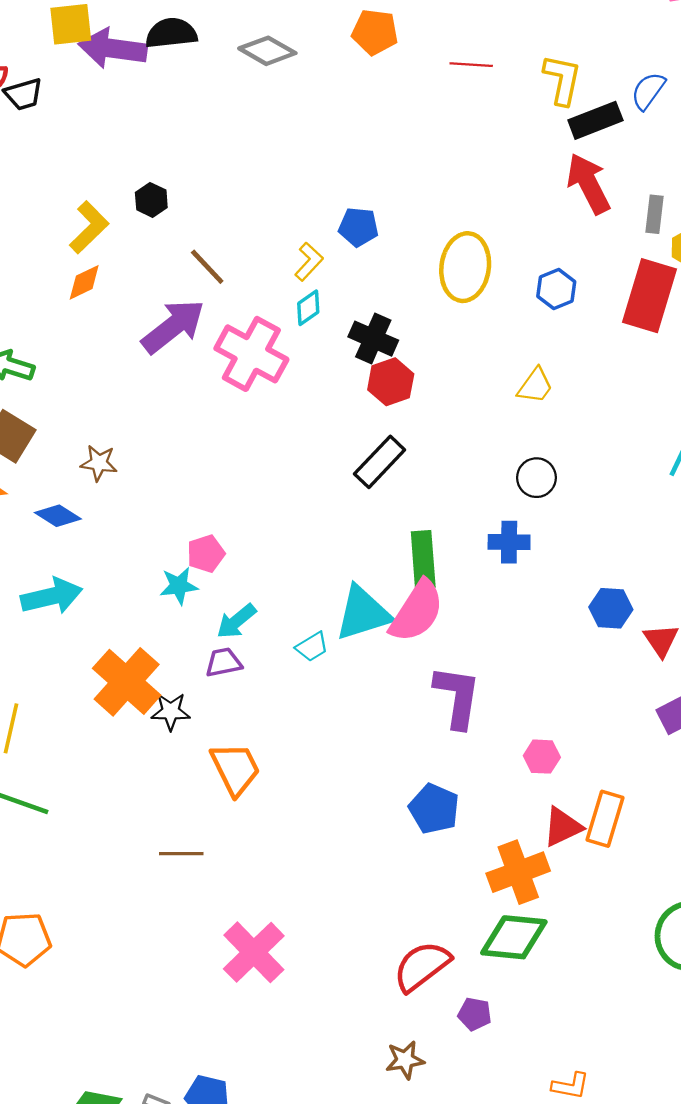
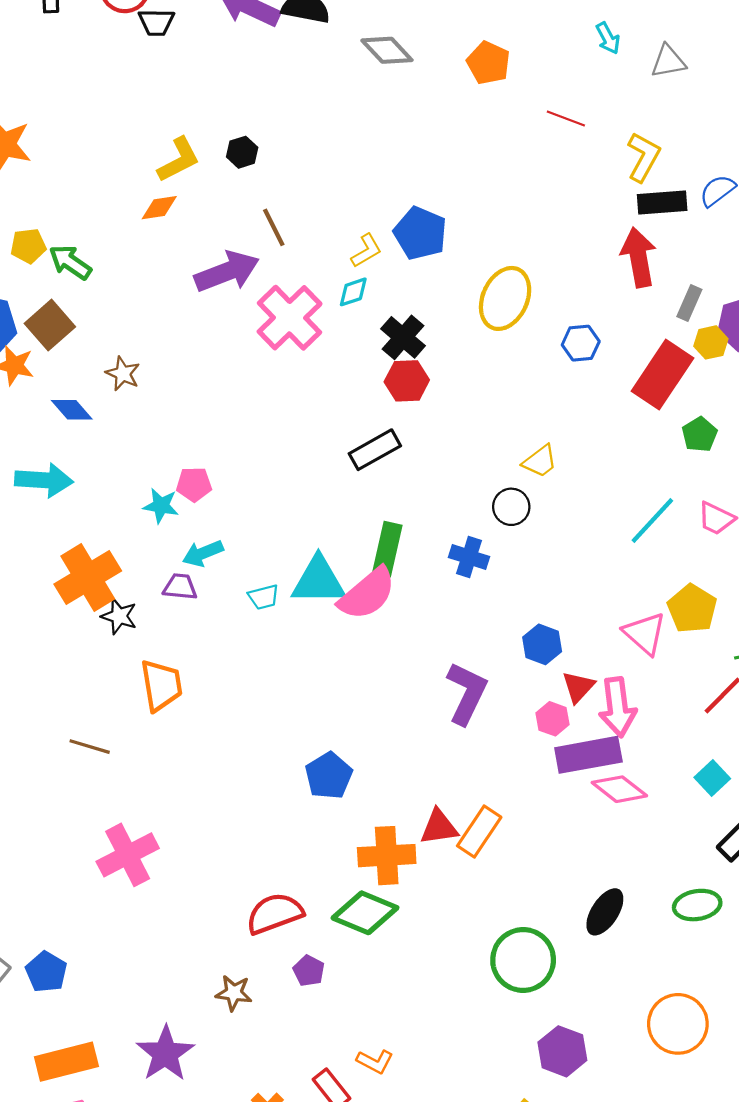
blue pentagon: (358, 227) -> (420, 233), size x1.4
yellow trapezoid: (535, 386) -> (540, 461), moved
purple L-shape: (457, 697) -> (467, 693), moved
pink hexagon: (542, 757) -> (552, 719), moved

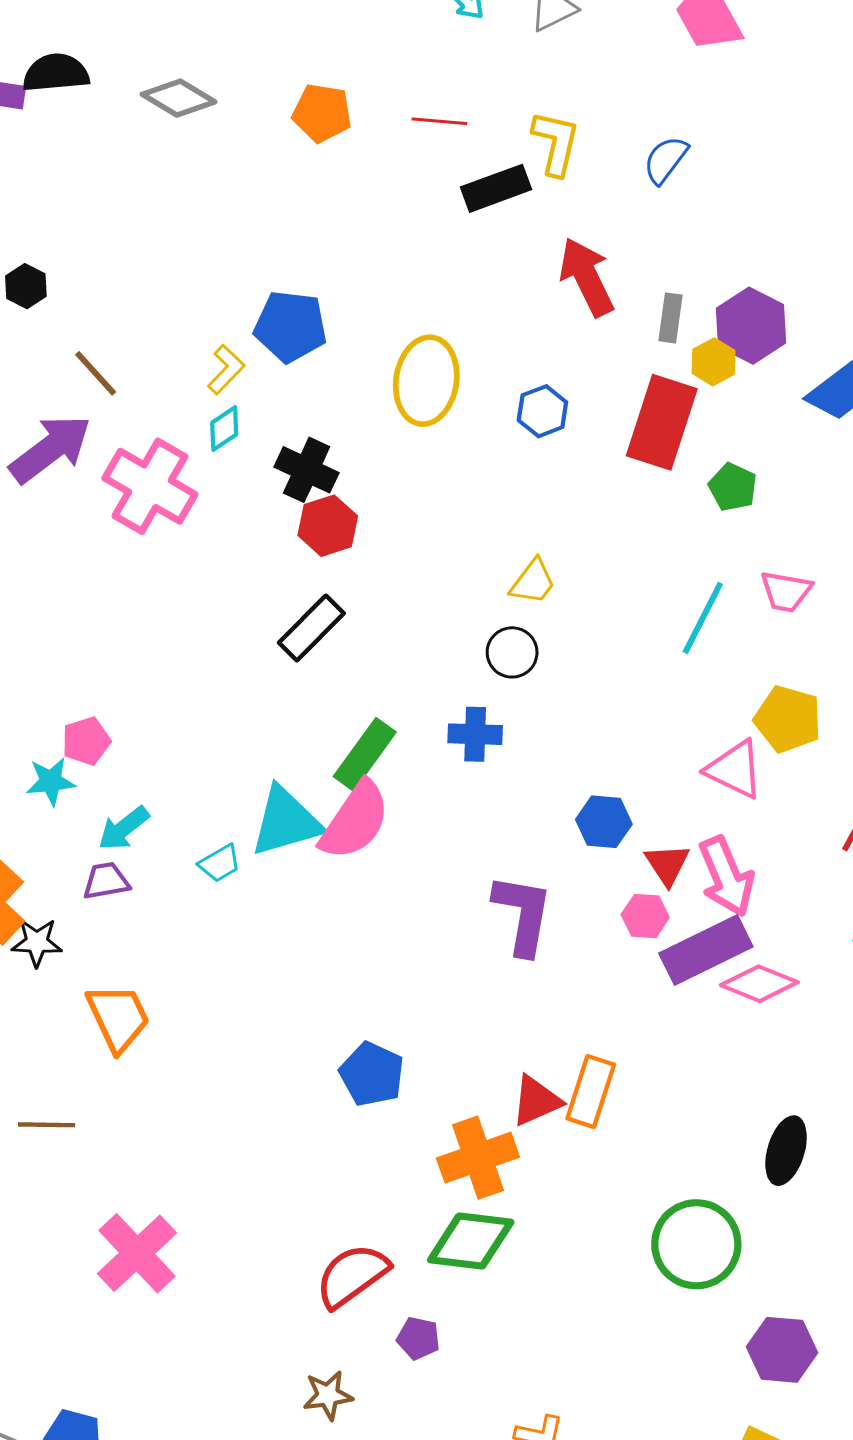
orange pentagon: (489, 63) -> (322, 113), moved
black rectangle: (662, 202) -> (496, 188), moved
green rectangle: (387, 549) -> (365, 754), turned 39

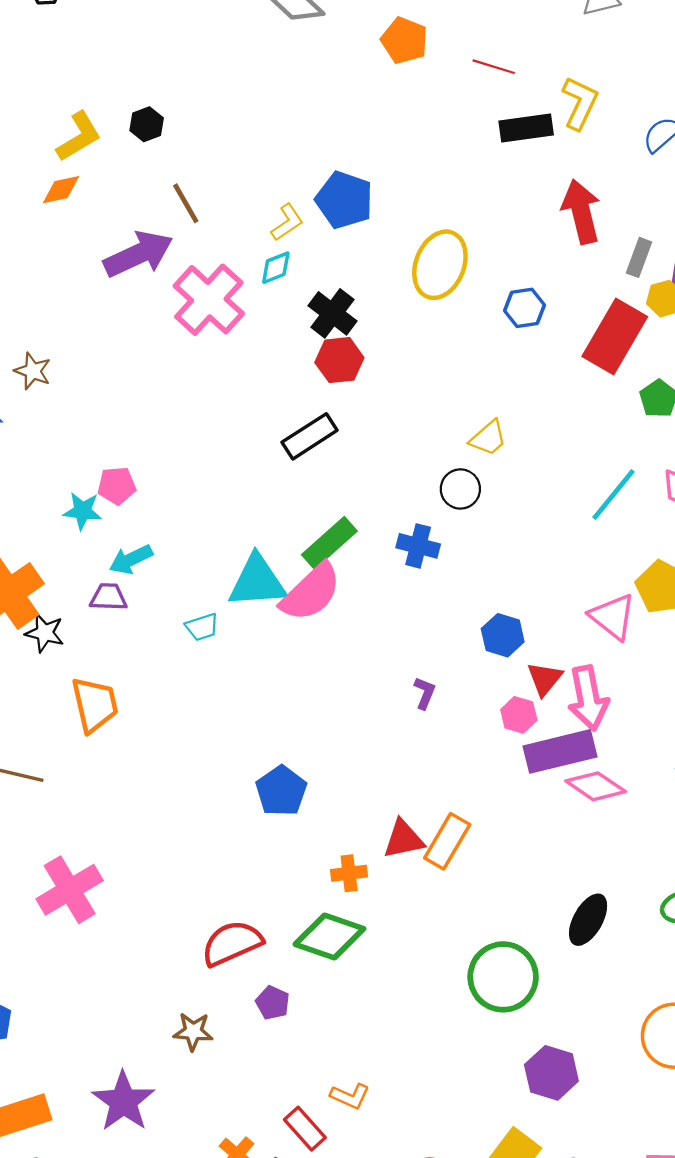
cyan trapezoid: (220, 863) -> (202, 627), moved
purple L-shape: (523, 914) -> (425, 693), size x0.5
orange cross: (478, 1158) -> (349, 873), size x0.6

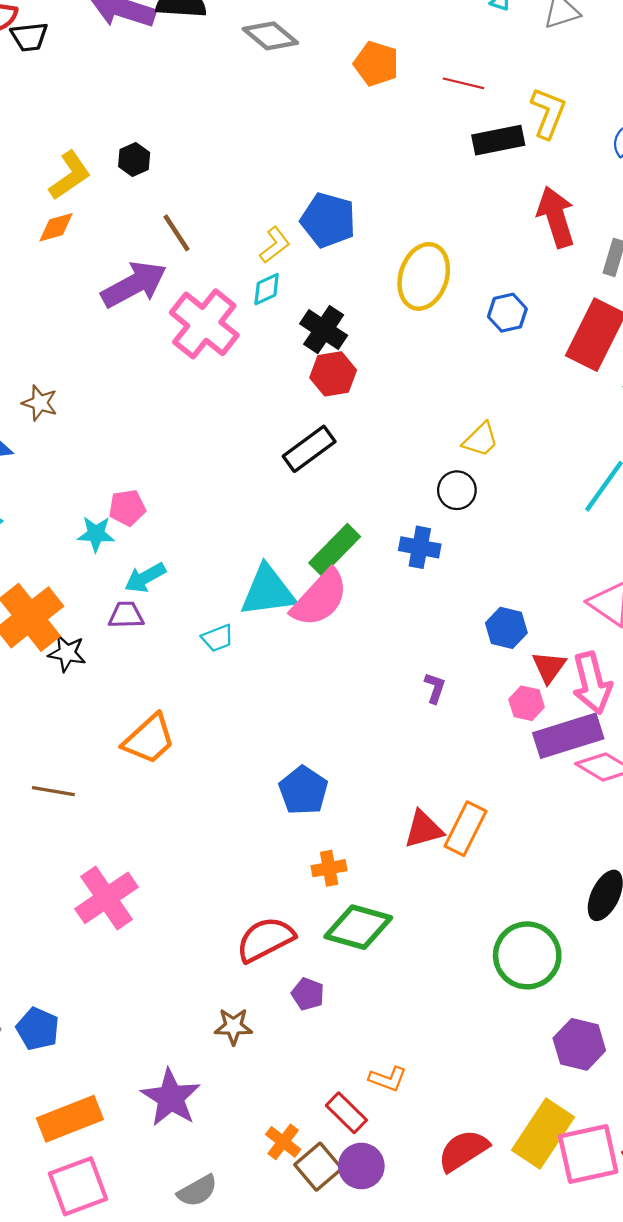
orange trapezoid: (95, 705) -> (149, 739), moved, turned 64
orange cross: (349, 873) -> (329, 868), moved

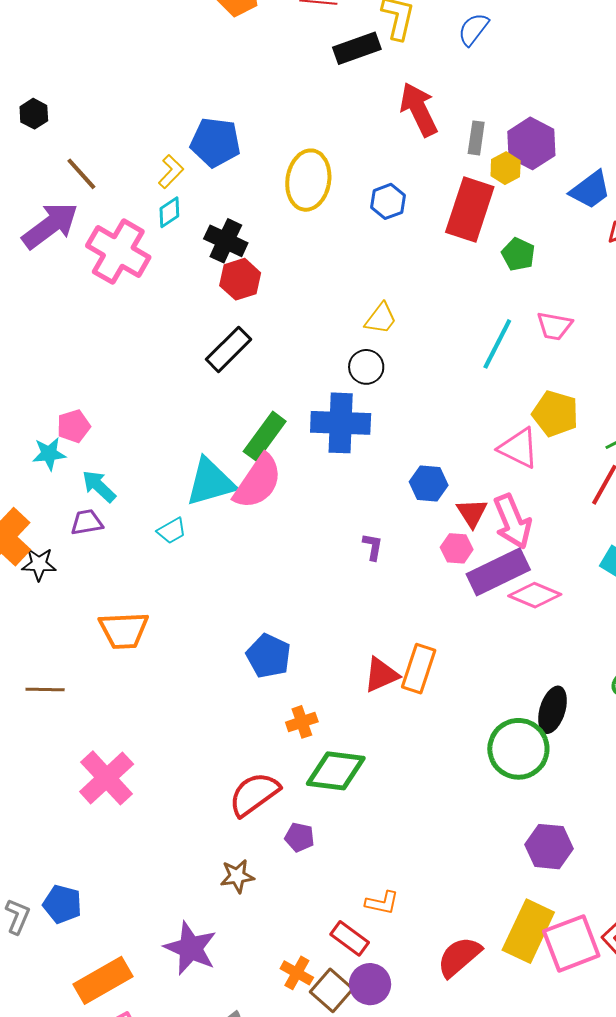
blue cross: (420, 547) -> (341, 423), size x1.6
cyan arrow: (145, 578) -> (99, 486), turned 81
orange trapezoid: (149, 739) -> (124, 630), turned 48
green circle: (527, 955) -> (518, 749), moved

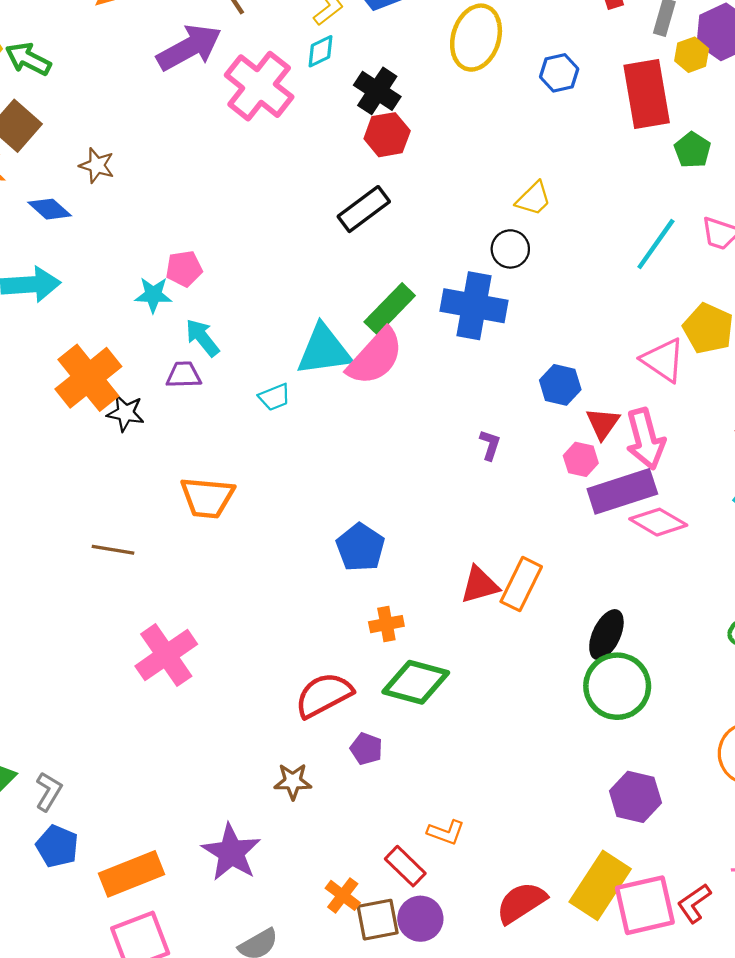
red rectangle: (470, 209) -> (647, 94), turned -36
black ellipse: (552, 710) -> (606, 635), moved
blue pentagon: (62, 904) -> (57, 846), moved
brown square: (332, 990) -> (378, 920), turned 30

